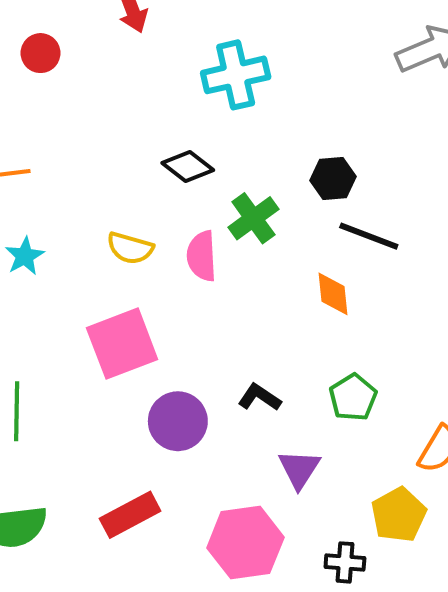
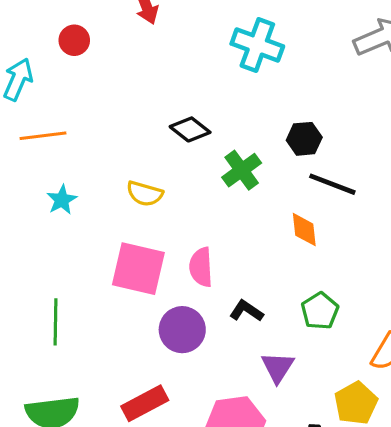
cyan cross: (236, 75) -> (257, 45), moved, turned 33
pink semicircle: (202, 256) -> (201, 267), moved
pink square: (122, 344) -> (138, 269), turned 34

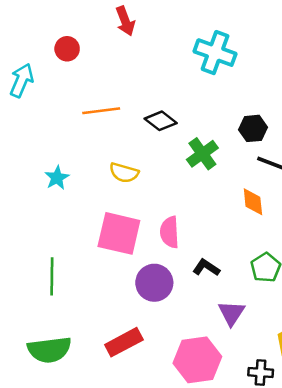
orange line: (43, 136) -> (101, 111), moved

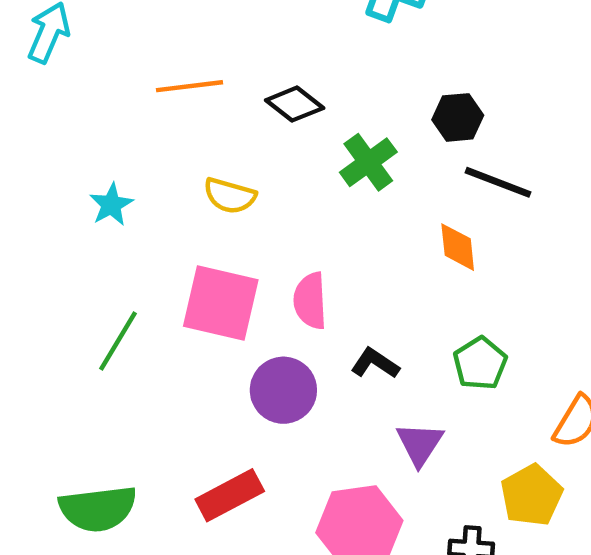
green line: (52, 276) -> (118, 341), moved, turned 30

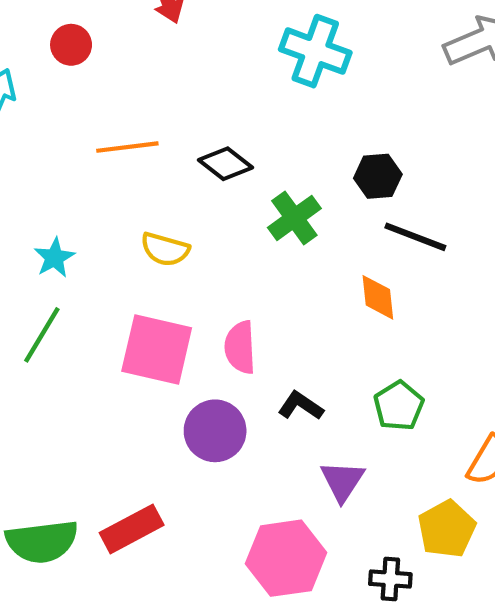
green line: (118, 341) -> (42, 335), moved
red rectangle: (230, 495) -> (132, 529), moved

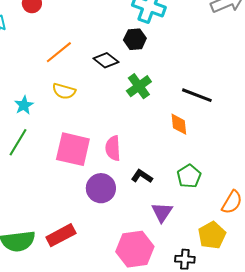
orange line: (127, 147) -> (59, 52), turned -32
black hexagon: (378, 176) -> (135, 39), moved
yellow semicircle: (165, 249) -> (64, 91), moved

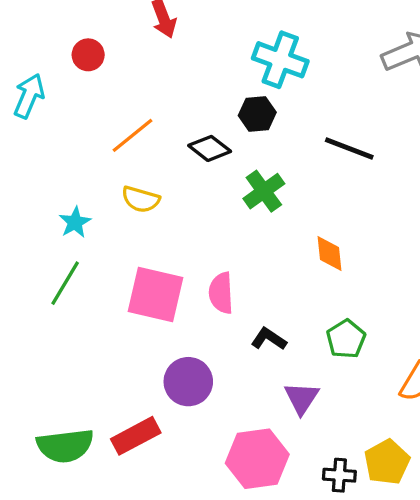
black line: (197, 95) -> (349, 148), moved
purple circle: (101, 188) -> (188, 382), moved
yellow pentagon: (212, 235) -> (387, 462), moved

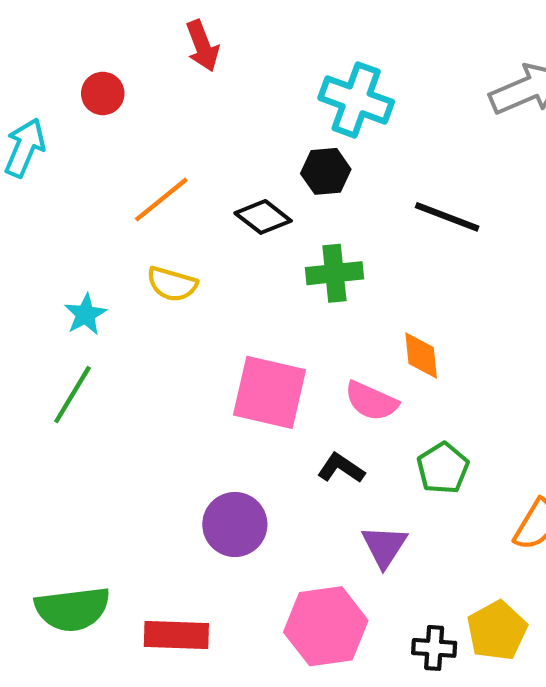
green cross: (264, 191) -> (334, 273), turned 30
pink semicircle: (221, 293) -> (371, 401), moved, turned -63
pink square: (155, 295) -> (270, 392), moved
red rectangle: (136, 436) -> (176, 635), moved, turned 30

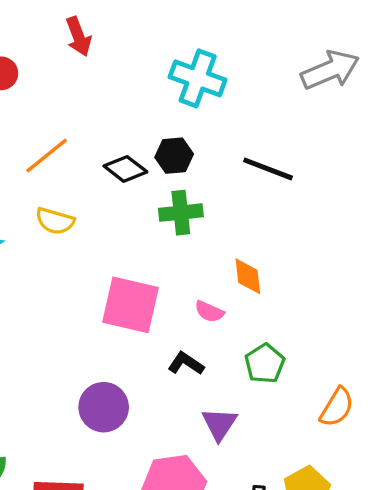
black hexagon: (326, 171) -> (174, 156), moved
pink semicircle: (371, 401) -> (209, 312), size x0.7

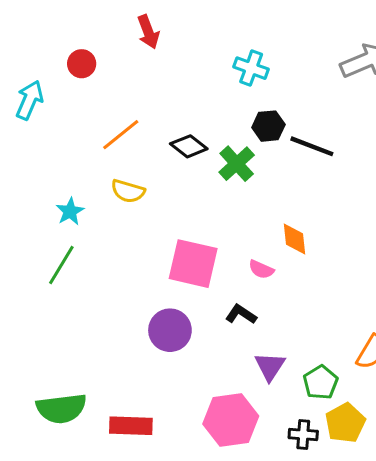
cyan cross: (198, 78) -> (251, 68), size x0.7
black hexagon: (174, 156) -> (268, 126), moved
green cross: (181, 213) -> (237, 164), moved, turned -36
green pentagon: (265, 364) -> (321, 382), moved
purple circle: (104, 407) -> (170, 330), moved

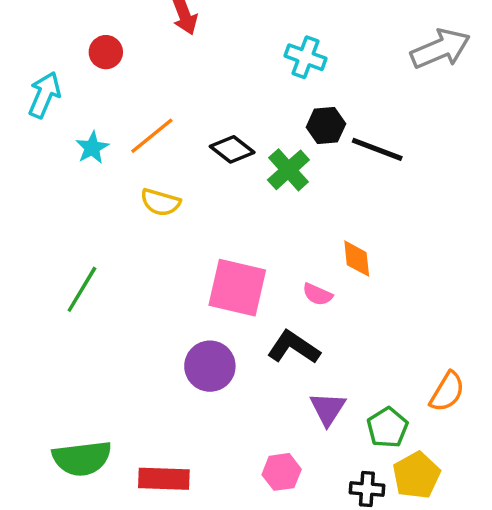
cyan star: (70, 211) -> (92, 148), moved
black L-shape: (241, 314) -> (294, 347), size x1.4
pink hexagon: (231, 420) -> (282, 472), size x0.6

